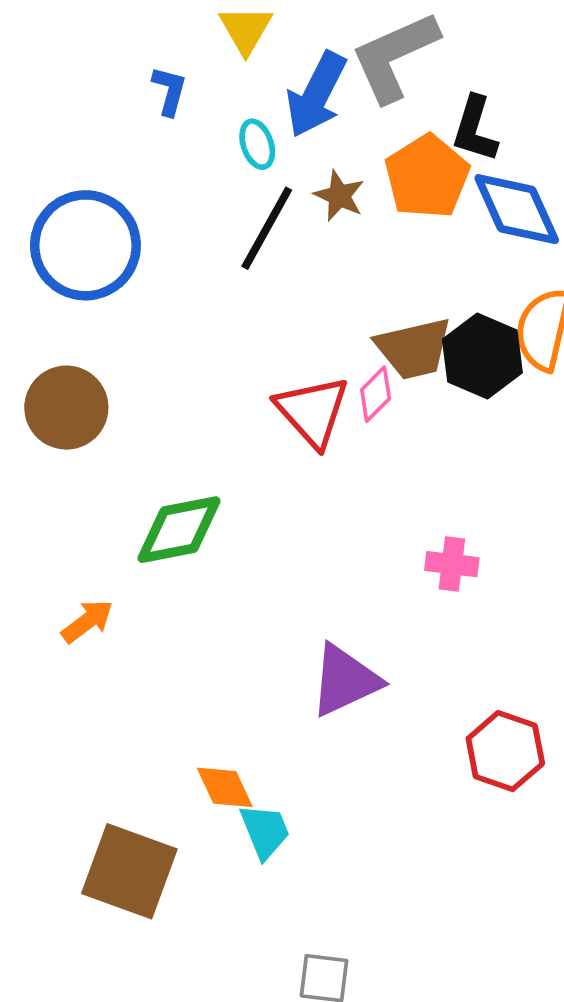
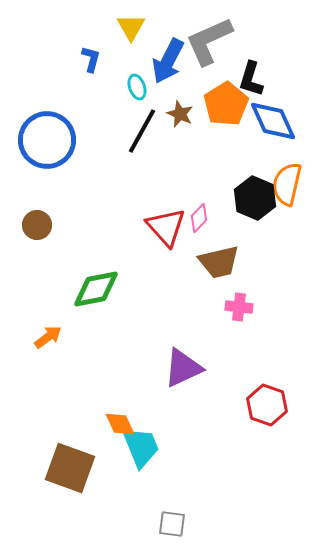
brown trapezoid: (414, 348) -> (219, 262), moved
brown circle: (66, 408) -> (37, 225), size x0.7
cyan trapezoid: (265, 831) -> (141, 447), size x1.4

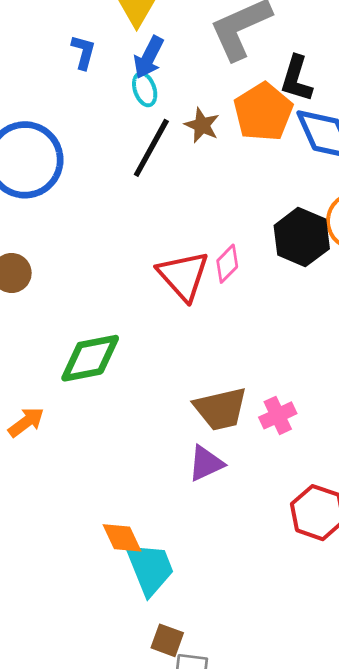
blue arrow: (168, 61) -> (149, 57), moved, size x0.7
brown trapezoid: (219, 262) -> (221, 409), moved
pink cross: (239, 307) -> (278, 415), moved, turned -32
purple triangle: (183, 368) -> (206, 463), size x0.7
brown square: (70, 468) -> (167, 640), moved, size x0.5

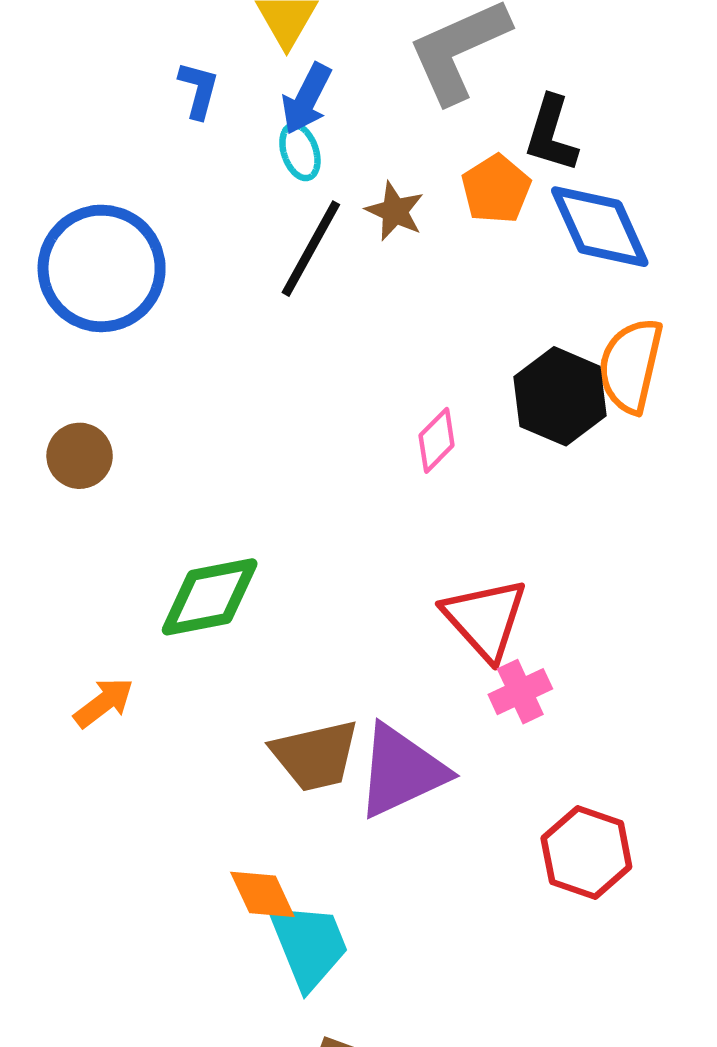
orange pentagon: (263, 112) -> (496, 189), size x0.7
red triangle: (183, 276) -> (485, 619), moved
brown trapezoid: (221, 409) -> (315, 756), moved
purple triangle: (206, 463) -> (401, 771), size x1.6

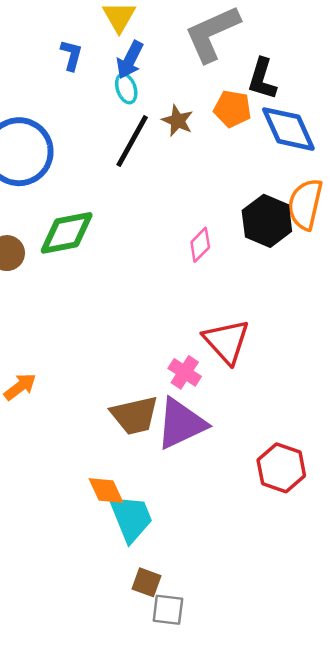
orange pentagon: (496, 189) -> (232, 109), turned -30
green diamond: (210, 597) -> (67, 233), moved
pink cross: (520, 692) -> (185, 372), moved, turned -32

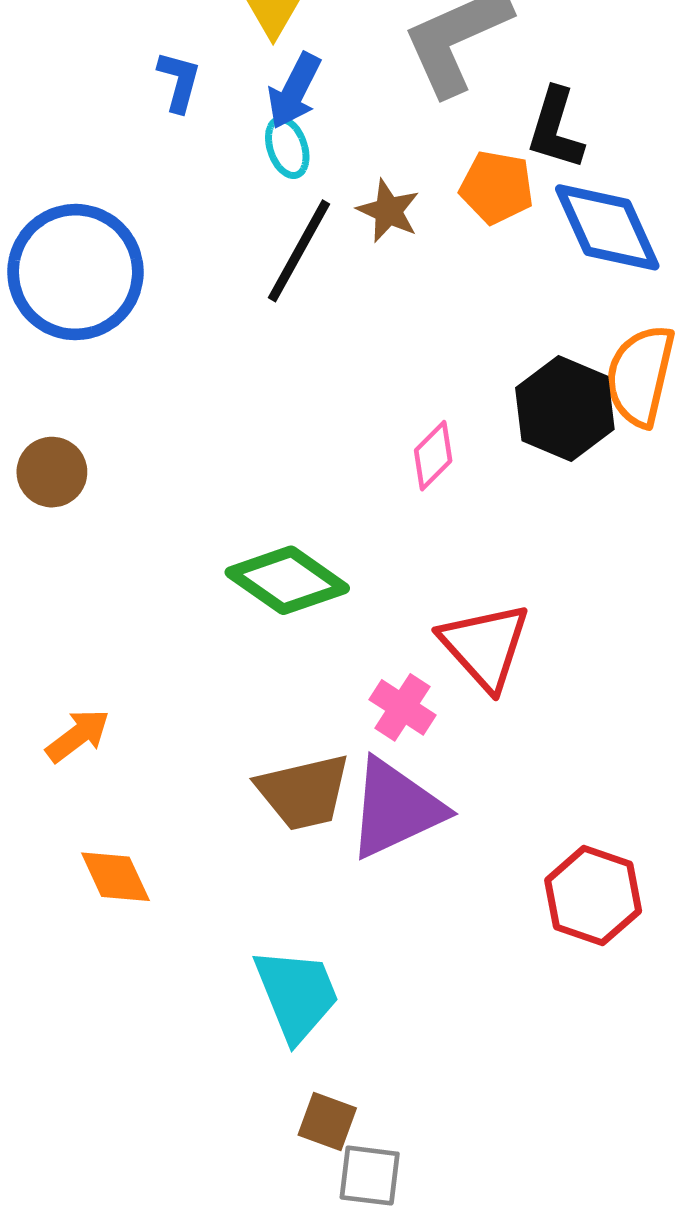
green diamond: (67, 233) -> (287, 580), moved, turned 46
orange diamond: (106, 490) -> (115, 877), moved

